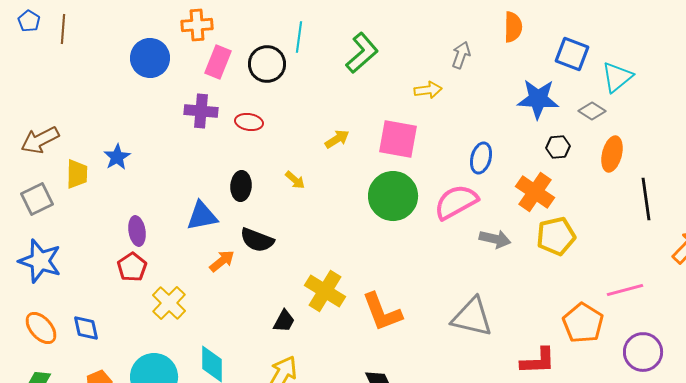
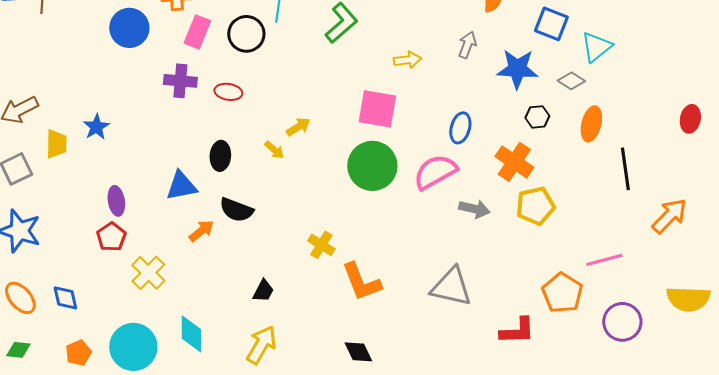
gray arrow: (461, 55) -> (467, 45), moved
yellow arrow: (337, 139) -> (298, 127), moved
yellow cross: (325, 291) -> (321, 245), moved, size x0.7

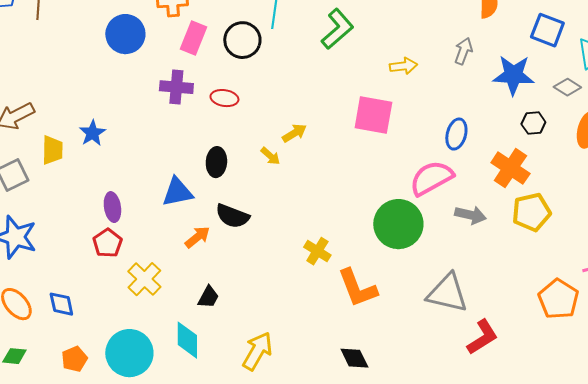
green circle: (372, 166) -> (398, 224), moved
black trapezoid: (263, 291) -> (208, 297), moved
red L-shape: (517, 331) -> (482, 337), moved, turned -30

